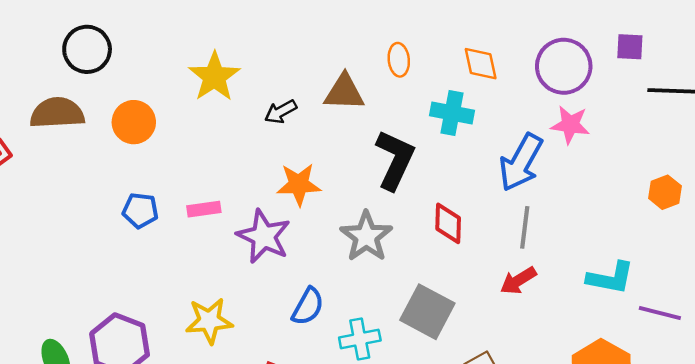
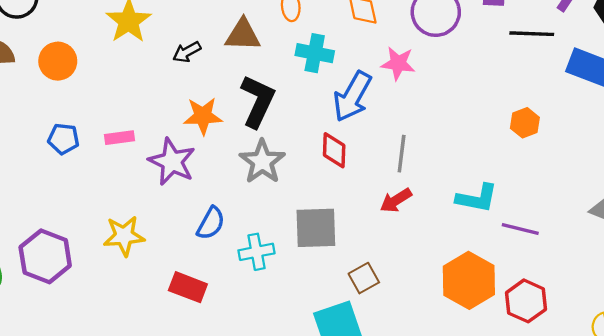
cyan cross: (452, 113) -> (315, 53), moved
pink star: (570, 125) -> (398, 63), moved
black L-shape: (395, 160) -> (258, 101), moved
blue arrow: (521, 162) -> (352, 97), moved
gray square: (427, 312) -> (316, 228), turned -30

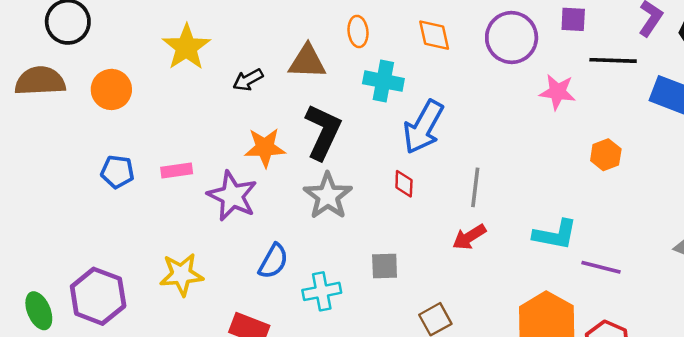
pink star: (398, 63) -> (557, 92), moved
red diamond: (334, 150) -> (404, 184), size x0.7
gray square: (316, 228) -> (385, 266), size x0.6

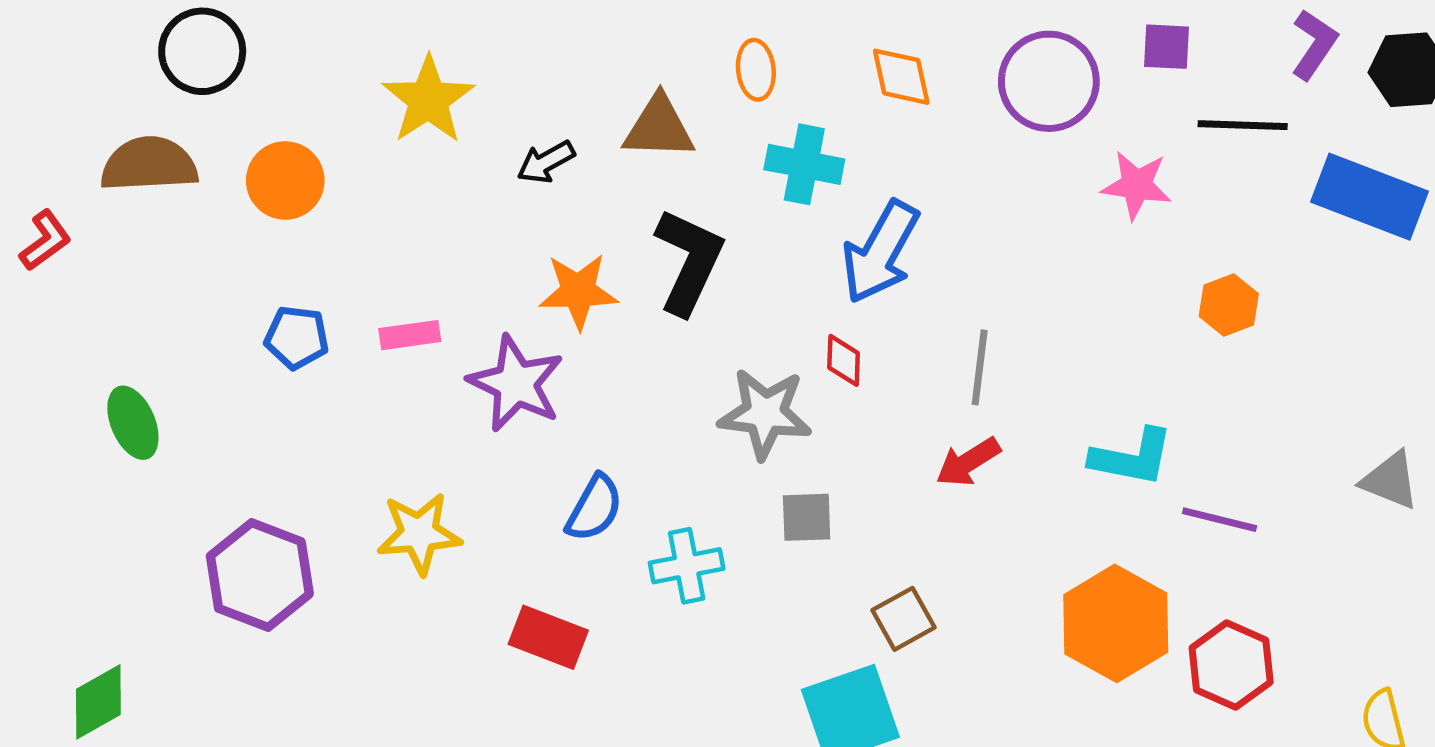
gray star: (328, 196) -> (765, 414), moved, turned -30
green ellipse: (39, 311) -> (133, 423), moved

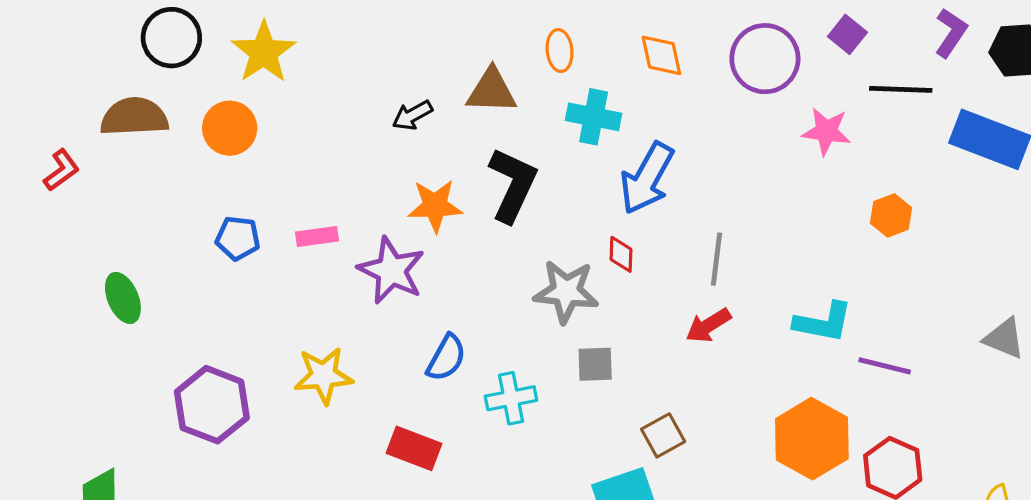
purple square: (1166, 47) -> (847, 34), turned 36
yellow star: (428, 100) -> (264, 52), moved

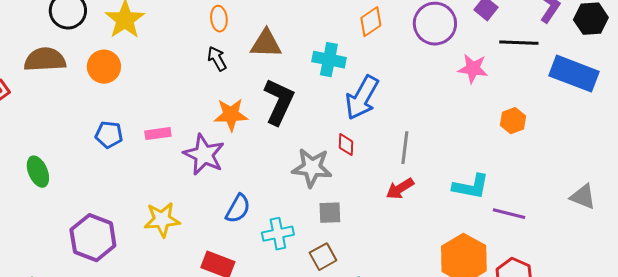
orange ellipse: (560, 51) -> (219, 19), moved
orange diamond: (661, 55) -> (371, 22), turned 68
black arrow: (412, 115) -> (217, 59), turned 90
brown square: (663, 435) -> (323, 257), moved

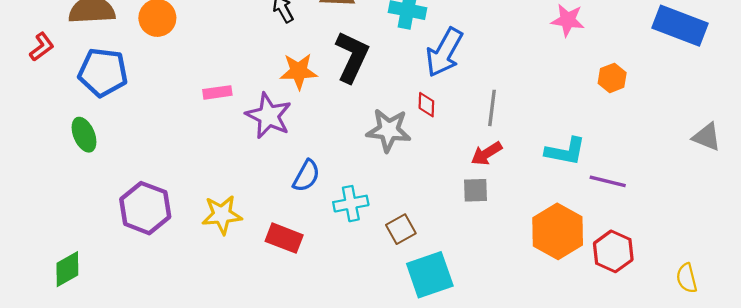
blue pentagon: (109, 135) -> (103, 72), moved, size x1.6
gray triangle: (583, 197) -> (707, 137), moved
gray square: (330, 213) -> (475, 190), moved
yellow star: (162, 220) -> (222, 215), moved

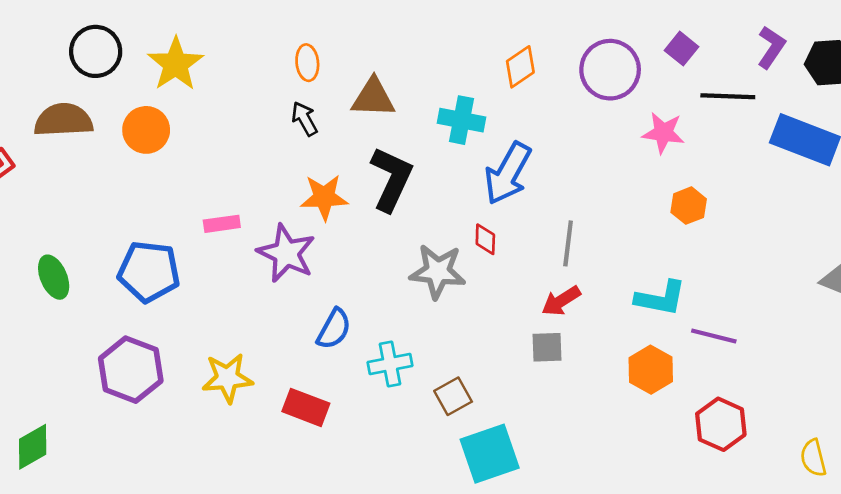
blue pentagon: (103, 72) -> (149, 271), moved
orange hexagon: (612, 78) -> (689, 206), moved
orange hexagon: (558, 231) -> (651, 370), moved, size x0.7

